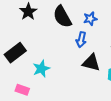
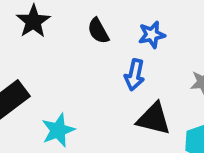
black semicircle: (62, 17) -> (98, 31), size x0.6

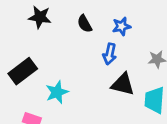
black star: (33, 21) -> (40, 17), turned -30

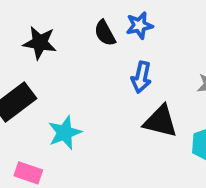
black star: (40, 17) -> (40, 43), moved
blue star: (121, 26) -> (139, 25), moved

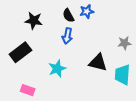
blue arrow: (141, 77) -> (67, 36), moved
cyan star: (65, 133) -> (57, 69), moved

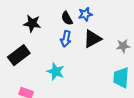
black triangle: (98, 62) -> (92, 39), moved, turned -42
cyan star: (57, 69) -> (56, 71), turned -30

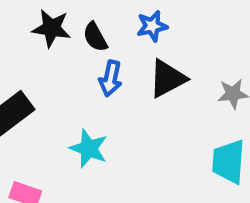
black semicircle: (67, 18) -> (95, 37), moved
black star: (32, 23) -> (51, 28), moved

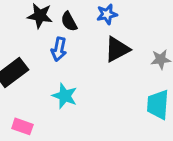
blue arrow: (111, 79) -> (59, 49), moved

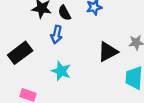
black triangle: (117, 49) -> (108, 52), moved

